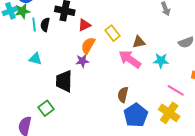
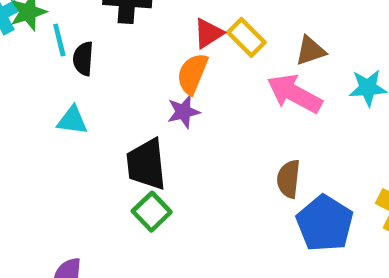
black semicircle: (45, 25) -> (83, 59), moved
red triangle: (84, 25) -> (208, 33), moved
green square: (46, 108) -> (152, 212), moved

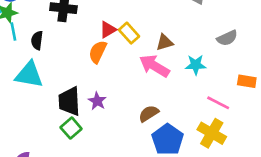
cyan line: (59, 40) -> (13, 32), moved
purple star: (183, 112) -> (97, 101), moved, turned -30
cyan triangle: (72, 120) -> (29, 75), size x1.6
brown semicircle: (289, 179) -> (149, 114), turned 48

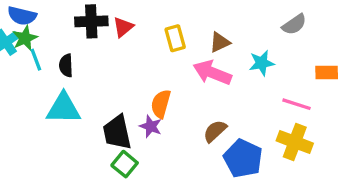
red triangle: (108, 30) -> (123, 27), moved
yellow rectangle: (129, 33) -> (175, 38), turned 36
orange semicircle: (98, 52) -> (161, 104), moved

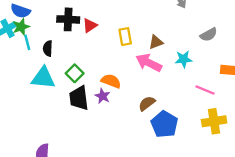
orange semicircle: (161, 104) -> (111, 81), turned 90
yellow cross: (295, 142) -> (214, 121), moved, turned -35
green square: (125, 164) -> (75, 73), moved

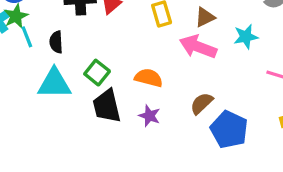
purple star: (103, 96) -> (149, 116), moved

